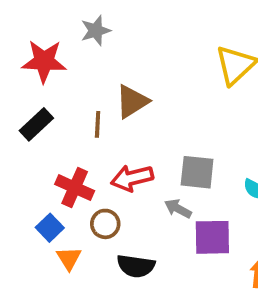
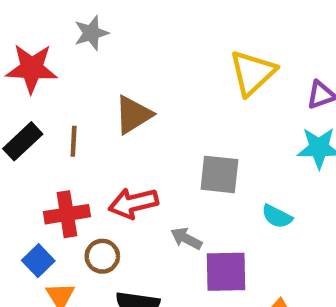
brown line: (98, 124) -> (74, 141), moved
gray square: (197, 172) -> (219, 174), moved
red cross: (75, 188) -> (67, 214), turned -33

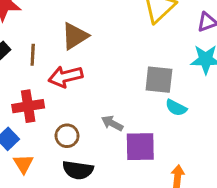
gray square: (219, 174) -> (159, 80), moved
red arrow: (133, 203) -> (65, 77), moved
brown circle: (102, 256) -> (67, 136), moved

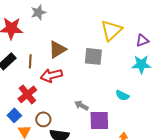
gray square: (159, 80) -> (93, 56), moved
red cross: (28, 106) -> (27, 94), turned -30
brown circle: (67, 136) -> (43, 119), moved

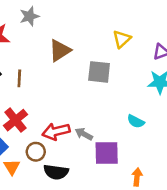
yellow triangle: (111, 30) -> (122, 39), size x0.7
brown triangle: (57, 49) -> (60, 50), moved
red arrow: (51, 75) -> (56, 131), moved

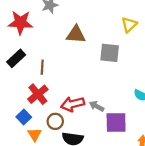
brown triangle: (60, 50) -> (76, 34), turned 36
brown line: (19, 78) -> (42, 67), moved

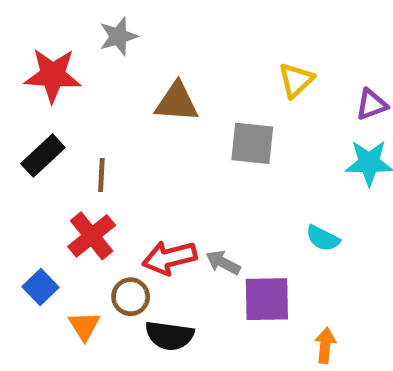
blue square: (24, 117) -> (41, 287), moved

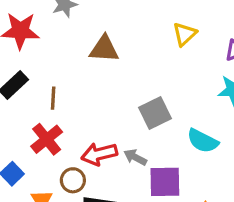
gray square: (252, 143) -> (155, 113), moved, turned -32
cyan semicircle: (323, 238) -> (203, 141), size x1.4

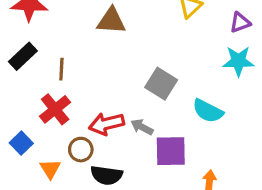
gray square: (155, 113) -> (161, 84), turned -32

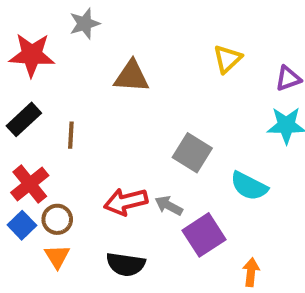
red cross: (55, 109) -> (30, 184), moved
brown circle: (81, 150) -> (57, 219), moved
purple square: (171, 151) -> (204, 235), turned -32

